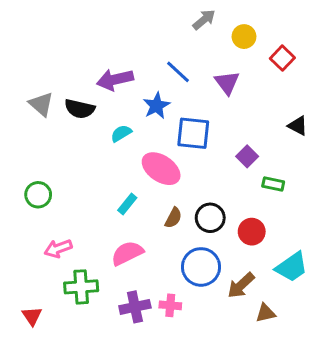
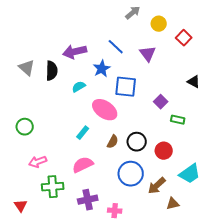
black semicircle: (80, 109) -> (52, 71), turned -102
pink cross: (170, 305) -> (115, 211), moved

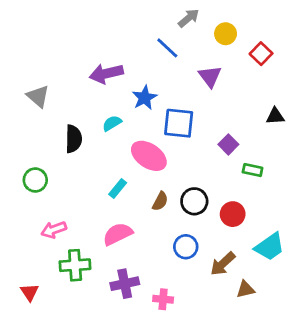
blue line: (116, 47) -> (167, 48), moved
black semicircle: (52, 71) -> (74, 139), moved
black triangle: (194, 82) -> (275, 116), turned -32
blue circle: (131, 174) -> (186, 247), size x0.7

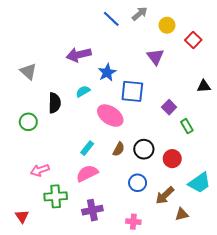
blue line: (167, 48) -> (111, 19), moved
green rectangle: (253, 170) -> (187, 126), turned 48
green circle: (35, 180) -> (28, 122), moved
cyan rectangle: (118, 189) -> (87, 148), moved
pink cross: (163, 299) -> (133, 222), moved

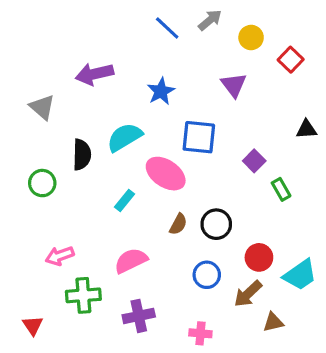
purple arrow: (79, 55) -> (94, 74), moved
blue star: (107, 72) -> (161, 91), moved
cyan semicircle: (83, 91) -> (124, 137), size x1.6
cyan rectangle: (87, 148) -> (124, 200), moved
red circle: (172, 159) -> (259, 257), moved

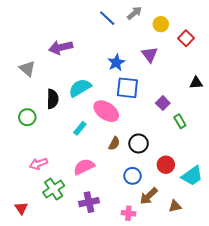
blue star: (161, 91) -> (116, 63), moved
brown arrow: (248, 294) -> (149, 196), moved
green cross: (83, 295) -> (54, 189), turned -30

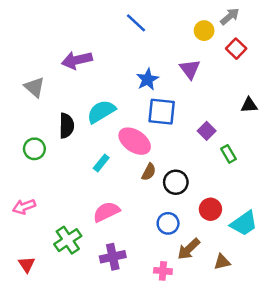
gray arrow: (134, 13) -> (230, 16), moved
brown semicircle: (114, 143) -> (149, 172), moved
pink arrow: (38, 164) -> (24, 207), moved

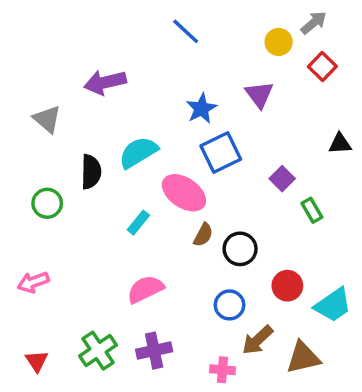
blue square: (162, 112) -> (221, 152), turned -32
green cross: (68, 240) -> (98, 351), moved
brown triangle: (222, 262) -> (303, 358), size x1.5

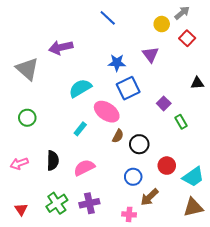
blue star: (201, 109) -> (117, 63), turned 30
gray triangle: (47, 119) -> (27, 69), size x1.4
black semicircle: (91, 172) -> (53, 160), moved
brown triangle: (303, 358) -> (193, 207), moved

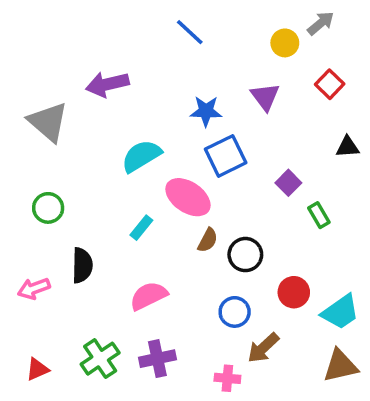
red square: (187, 38) -> (330, 84), moved
black semicircle: (53, 160) -> (82, 265), moved
red triangle: (21, 209) -> (37, 369), turned 40

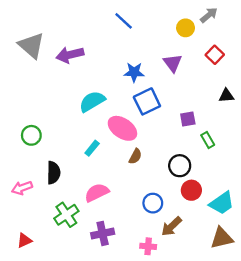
gray triangle: (48, 122) -> (31, 45), moved
purple square: (288, 183) -> (188, 119), turned 35
black circle: (245, 255) -> (180, 166), moved
green cross: (100, 359) -> (66, 215), moved

